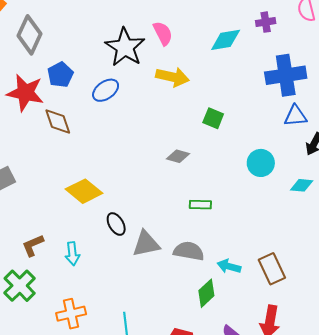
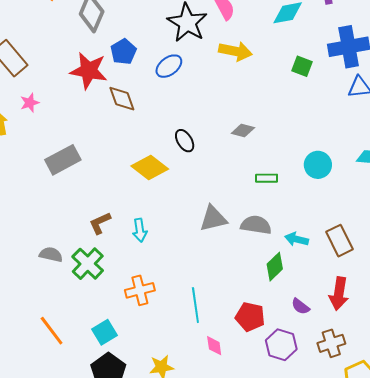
green square: (213, 118) -> (302, 66), moved
cyan circle: (261, 163) -> (318, 165), moved
black ellipse: (116, 224) -> (185, 141), moved

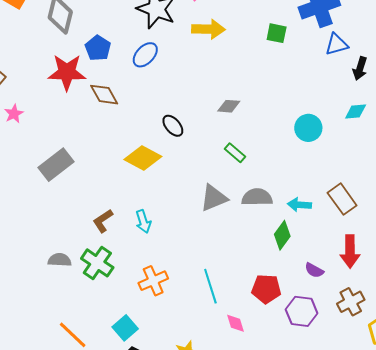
green rectangle: (266, 178) -> (235, 153), moved, turned 50

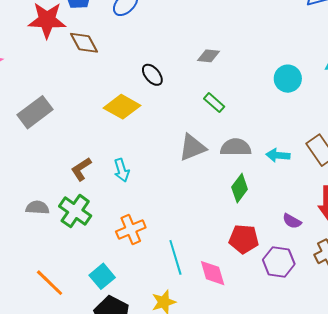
green diamond: (282, 235) -> (240, 188), moved
cyan line: (210, 286) -> (175, 257), moved
pink diamond: (236, 323) -> (213, 273), size x1.4

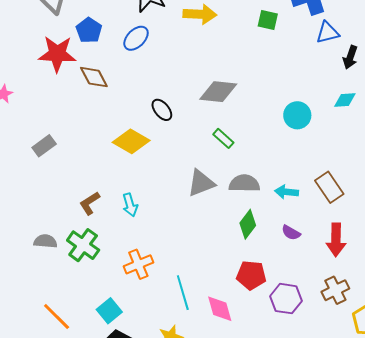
gray diamond: (208, 56) -> (218, 92), size x1.6
gray rectangle: (35, 112) -> (44, 146), size x0.7
purple semicircle: (292, 221) -> (291, 233), moved

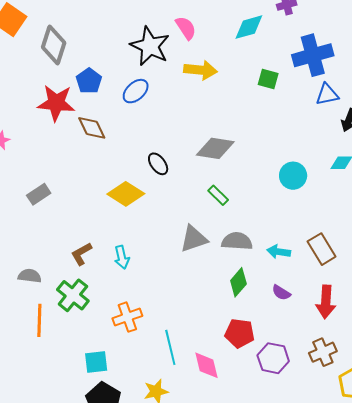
gray semicircle: (45, 241) -> (30, 276), moved
cyan square: (109, 311) -> (96, 362), turned 30
orange line: (57, 316) -> (39, 320), moved, turned 44

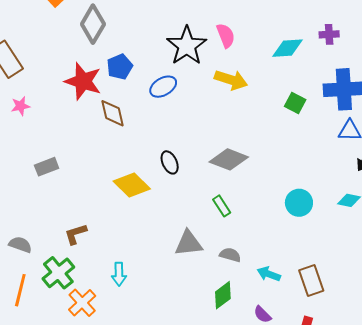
gray semicircle: (237, 241) -> (230, 255), size x0.7
cyan arrow: (122, 257) -> (119, 274), moved
orange cross: (127, 317) -> (82, 303), moved, turned -36

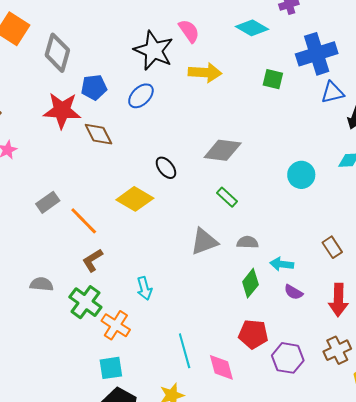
cyan diamond: (287, 48) -> (252, 28), turned 48
blue pentagon: (120, 67) -> (94, 87), turned 30
cyan arrow: (269, 274) -> (282, 264), moved
brown rectangle: (311, 281) -> (332, 247), size x0.7
orange line: (20, 290) -> (84, 221), moved, turned -44

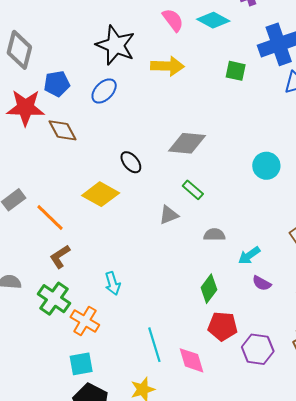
pink semicircle: (189, 31) -> (173, 20), moved
gray triangle: (204, 241) -> (169, 215), moved, size x0.7
cyan arrow: (282, 264) -> (249, 256), turned -40
green diamond: (250, 283) -> (209, 289), moved

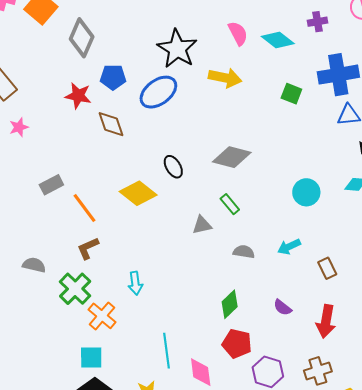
blue ellipse: (104, 91) -> (158, 92), size x1.4
red star: (25, 108) -> (78, 96), size x0.7
cyan arrow: (249, 256) -> (289, 247), moved

